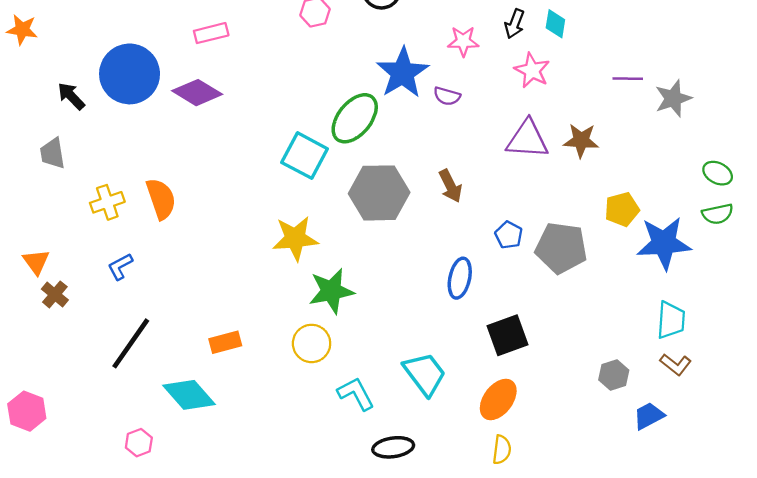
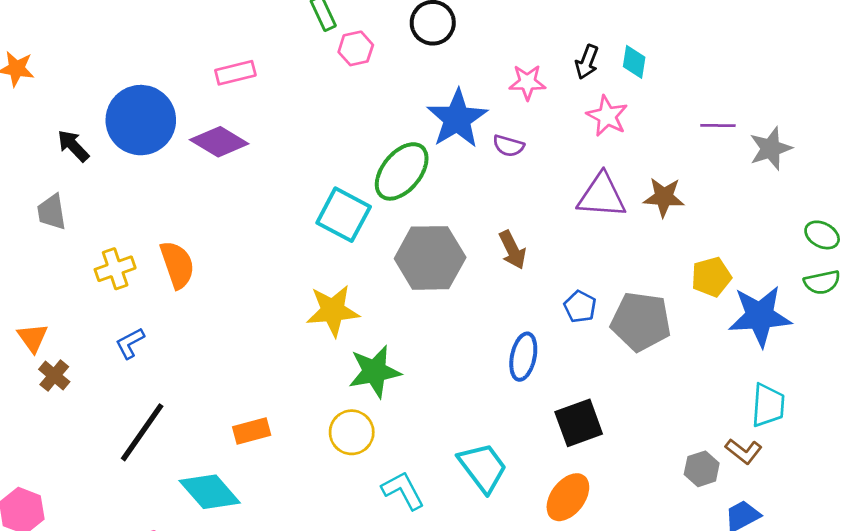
brown L-shape: (676, 364) -> (744, 451), moved

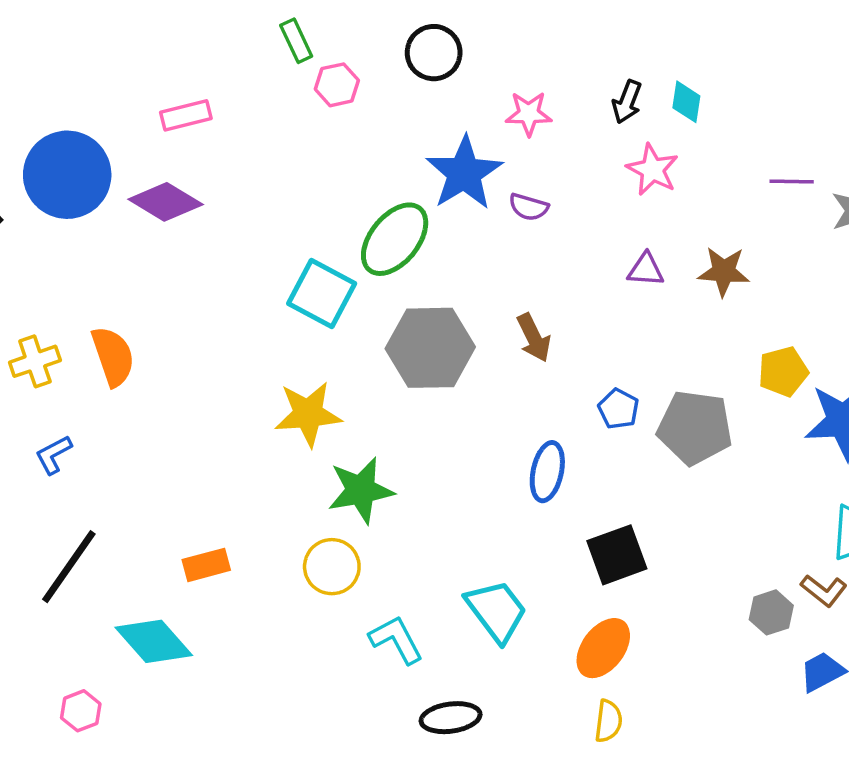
pink star: (527, 82) -> (529, 114), moved
purple triangle: (602, 196) -> (646, 270), size x0.6

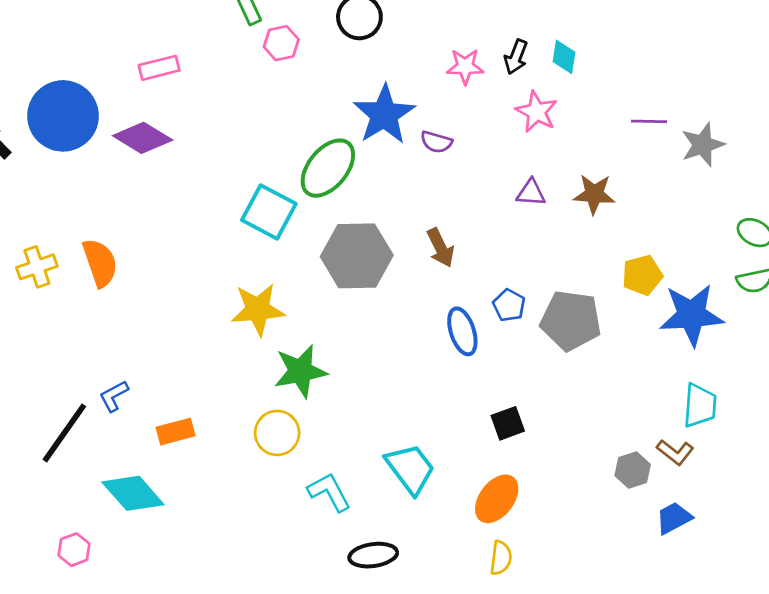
pink star: (529, 114) -> (465, 66), moved
blue L-shape: (54, 455) -> (114, 396), moved
blue ellipse: (547, 472) -> (462, 331), moved, turned -30
black square: (617, 555) -> (508, 423), size x0.7

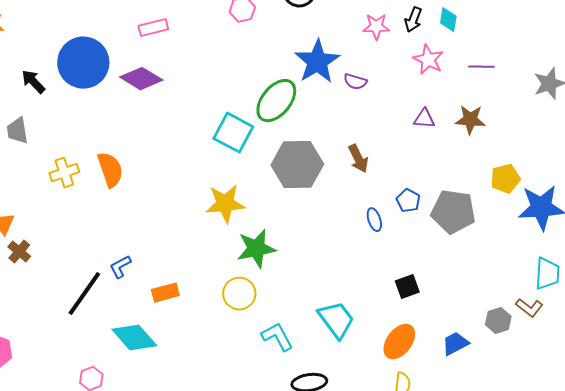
purple line: (649, 121) -> (481, 67), moved
blue ellipse: (462, 331) -> (374, 220), size x0.7
blue trapezoid: (674, 518) -> (455, 344), moved

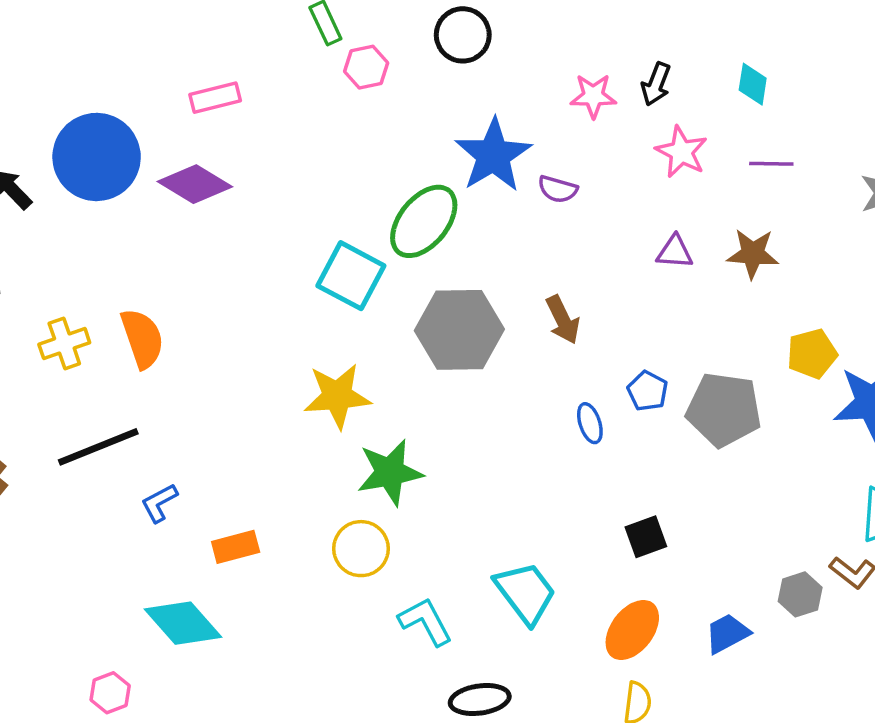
cyan diamond: (448, 20) -> (753, 84), moved
black line: (84, 294) -> (98, 447), moved, turned 33

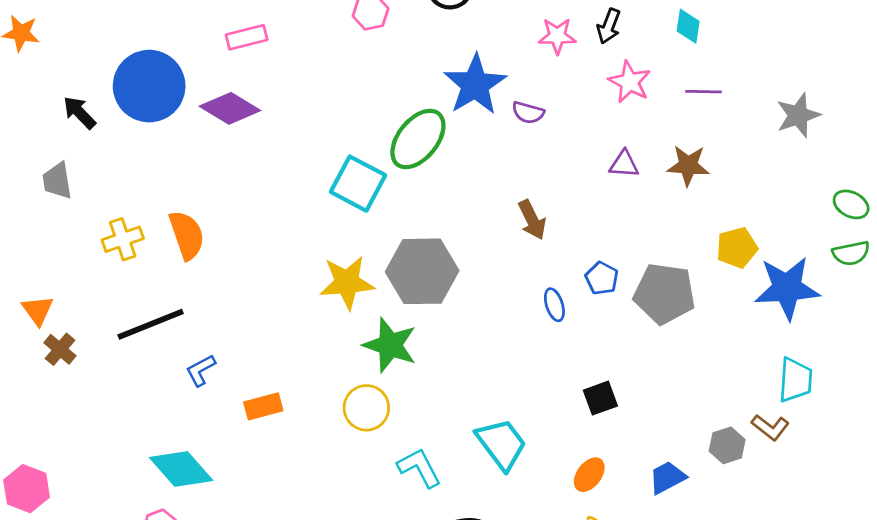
gray hexagon: (459, 330) -> (422, 271), moved
green star: (390, 472) -> (390, 345), turned 30
cyan diamond: (183, 623) -> (181, 469), moved
orange ellipse: (632, 630) -> (589, 475), size x0.7

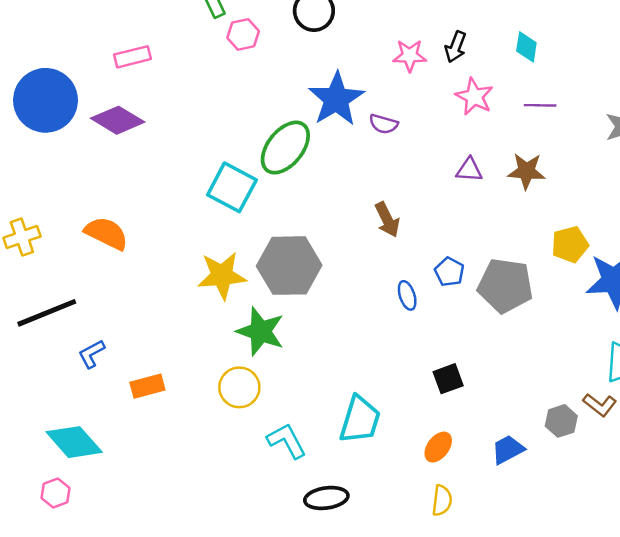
orange semicircle: (187, 235) -> (106, 233), moved, turned -45
cyan trapezoid: (501, 444) -> (360, 420), turned 54

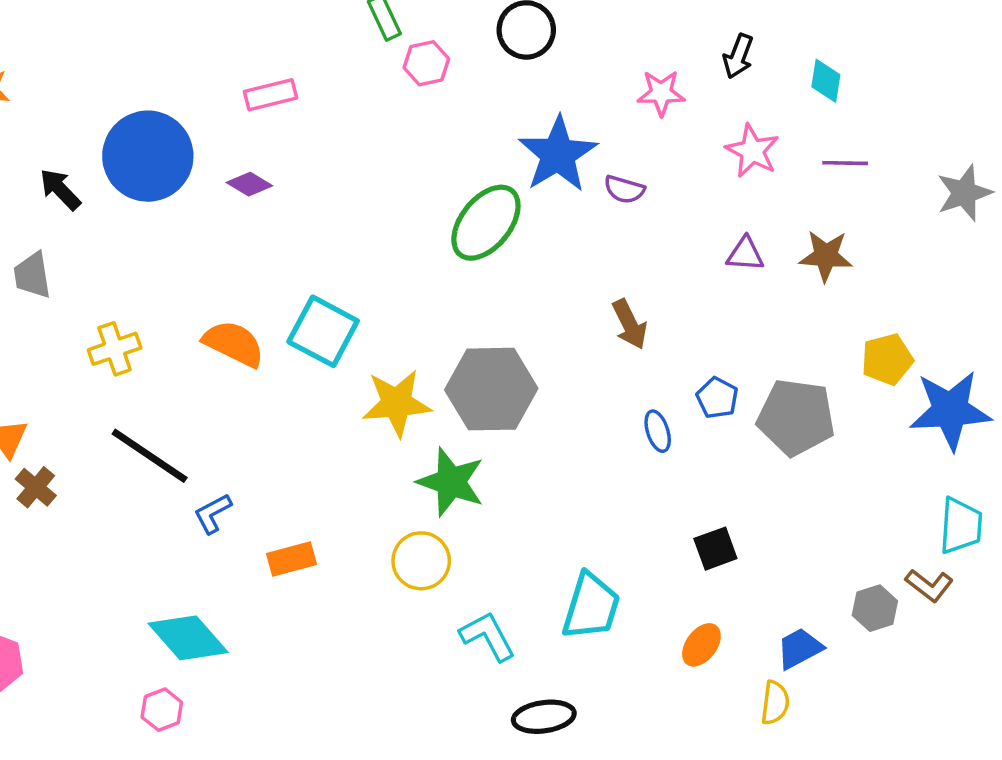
black arrow: (456, 47) -> (738, 56), moved
purple diamond: (118, 120) -> (249, 184), size x0.6
cyan square: (232, 187) -> (323, 331), moved
black line: (47, 313) -> (150, 456), turned 56
yellow semicircle: (442, 500) -> (775, 703), moved

